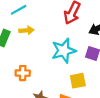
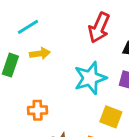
yellow square: (78, 81) -> (111, 117), turned 35

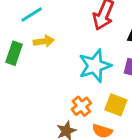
orange cross: (38, 110) -> (81, 106), moved, turned -36

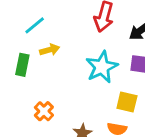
orange cross: (81, 106) -> (44, 111), moved

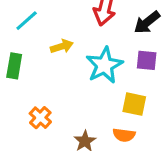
yellow arrow: (50, 50) -> (62, 46), moved

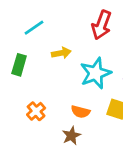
orange semicircle: (124, 135) -> (81, 112), moved

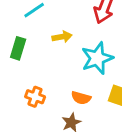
orange cross: (36, 111) -> (35, 97), turned -30

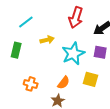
orange semicircle: (81, 98) -> (64, 83), turned -64

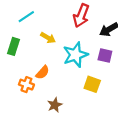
yellow arrow: (47, 40) -> (48, 38), turned 40
orange semicircle: (64, 83) -> (43, 72), moved

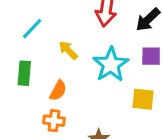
yellow arrow: (48, 38) -> (68, 50), turned -152
orange semicircle: (43, 72) -> (58, 91), moved

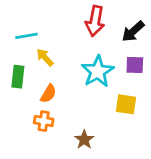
cyan line: (32, 29) -> (26, 36), turned 35
yellow arrow: (68, 50) -> (45, 57), moved

